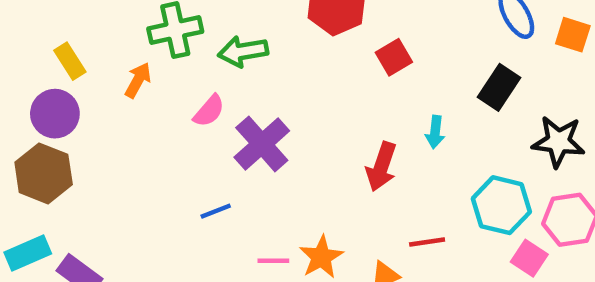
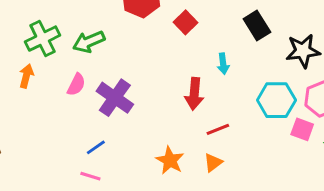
black rectangle: (499, 87) -> (257, 25), turned -52
red line: (427, 242) -> (218, 129), moved
pink line: (273, 261) -> (90, 176), moved, turned 30

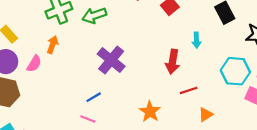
orange arrow: (26, 76) -> (53, 45), moved
pink semicircle: (76, 85) -> (34, 64), moved
orange triangle: (213, 163) -> (206, 115), moved

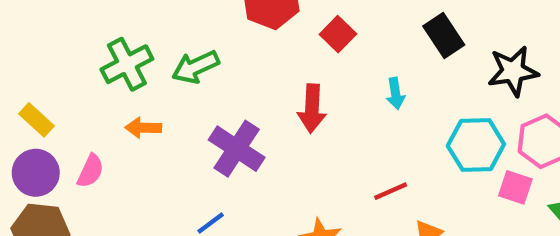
orange arrow: (53, 45) -> (143, 128), moved, turned -102
red arrow: (173, 62) -> (312, 108), moved

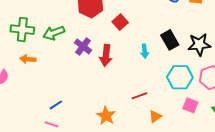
black rectangle: (444, 36) -> (170, 40), moved
green cross: (127, 64) -> (22, 30), turned 30
purple cross: (237, 149) -> (83, 46), moved, size x0.7
pink square: (515, 187) -> (190, 105), moved

